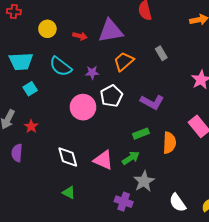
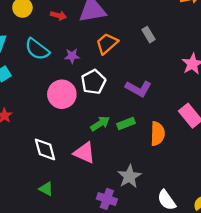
green arrow: (131, 158) -> (100, 124), moved

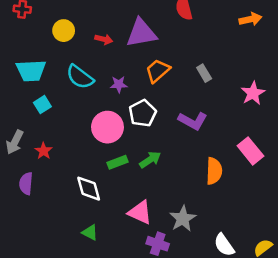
gray rectangle: (149, 35) -> (204, 73), moved
green rectangle: (126, 124) -> (118, 162), moved
pink triangle: (84, 153) -> (140, 212), moved

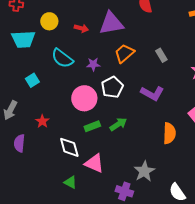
cyan trapezoid: (31, 71) -> (23, 39), moved
red star: (44, 151) -> (42, 121), moved
pink triangle: (140, 212) -> (94, 163), moved

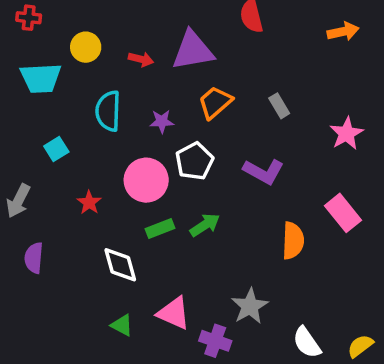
cyan semicircle: (62, 58) -> (108, 111), turned 55
red star: (42, 121) -> (89, 203), moved
pink triangle: (94, 163) -> (174, 313), moved

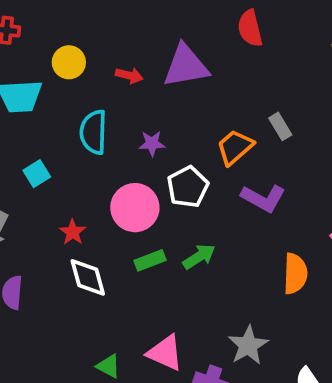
orange trapezoid: (215, 102) -> (235, 147), moved
white diamond: (120, 265) -> (88, 277), moved

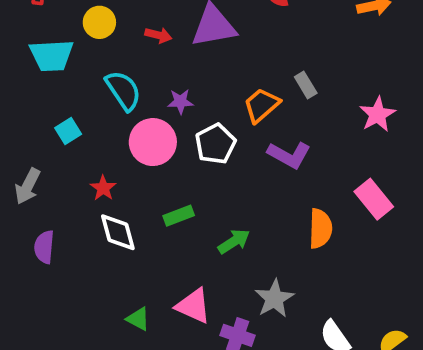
cyan semicircle: (93, 132) -> (123, 90), turned 144
pink circle: (135, 208) -> (153, 142), moved
green arrow: (199, 257) -> (234, 241), moved

